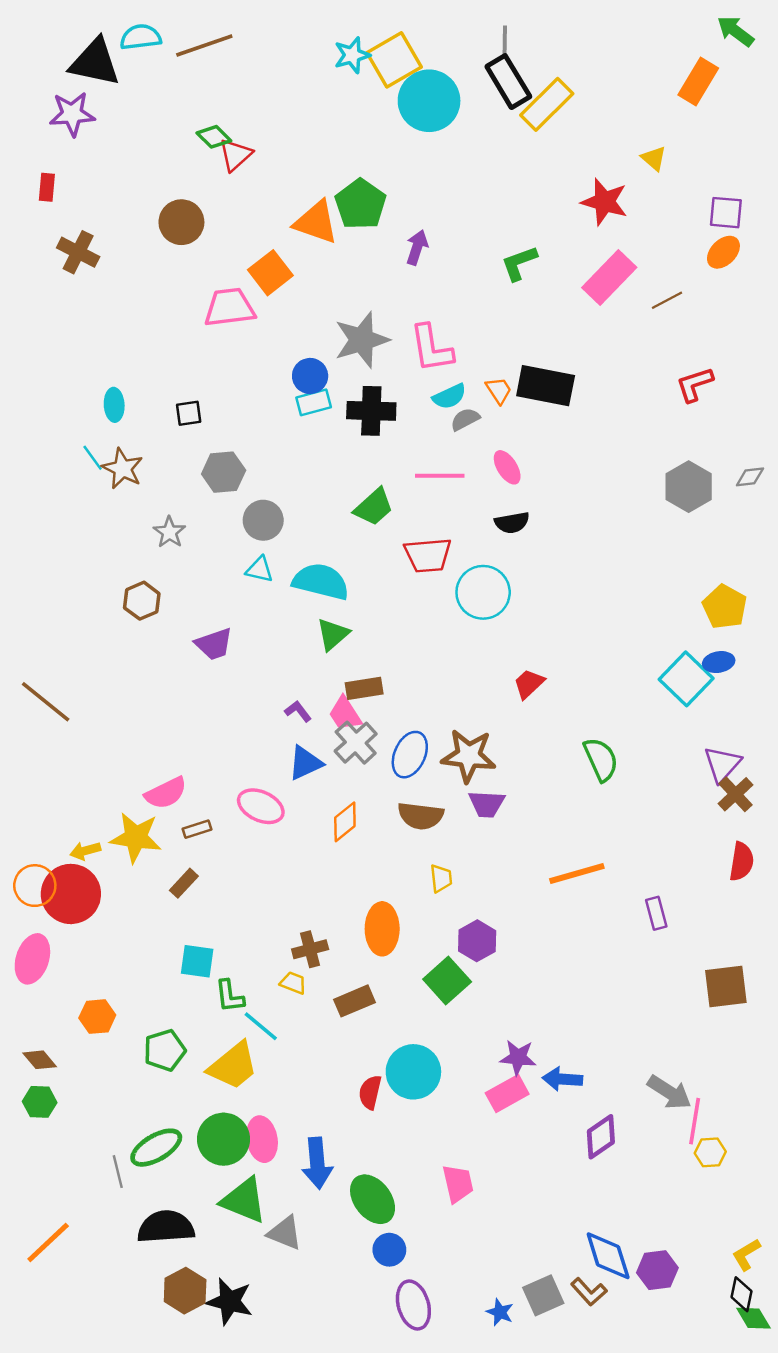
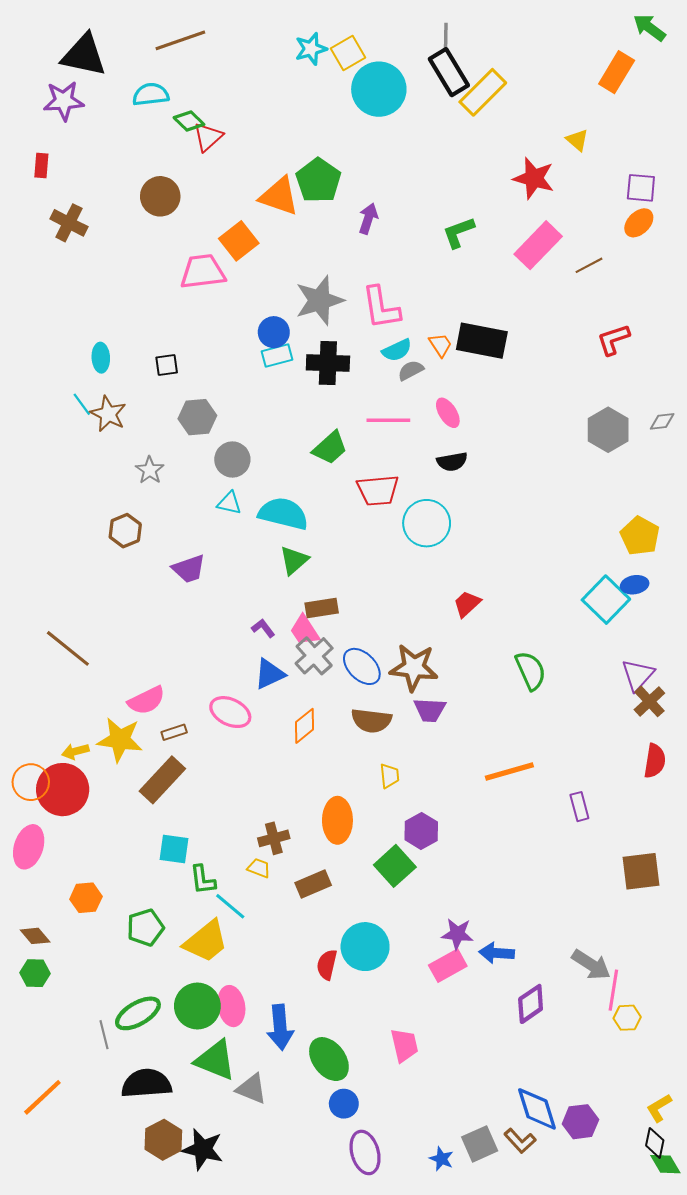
cyan semicircle: (141, 37) -> (151, 94), moved
yellow square: (394, 60) -> (348, 53), size x0.7
brown line: (46, 702) -> (68, 648), moved
blue ellipse: (410, 755) -> (362, 666), turned -69
brown rectangle: (184, 883) -> (162, 780), size x1.8

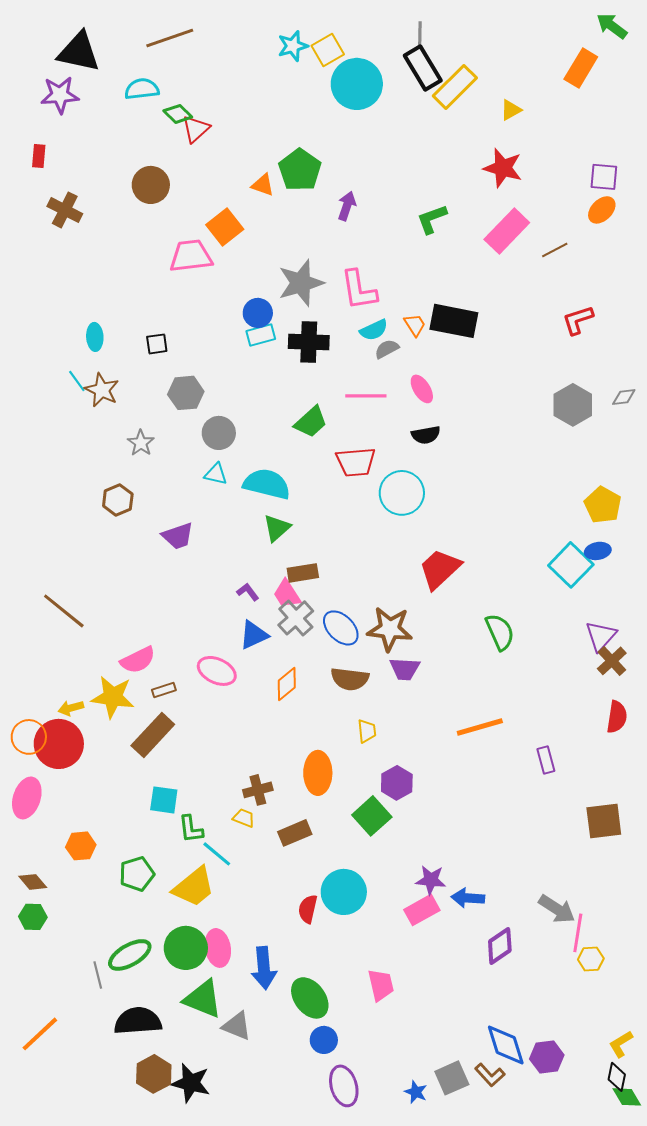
yellow triangle: (577, 140) -> (511, 110), moved, turned 50
orange triangle: (279, 196) -> (263, 185), size x0.6
red trapezoid: (467, 604) -> (440, 569), size x1.6

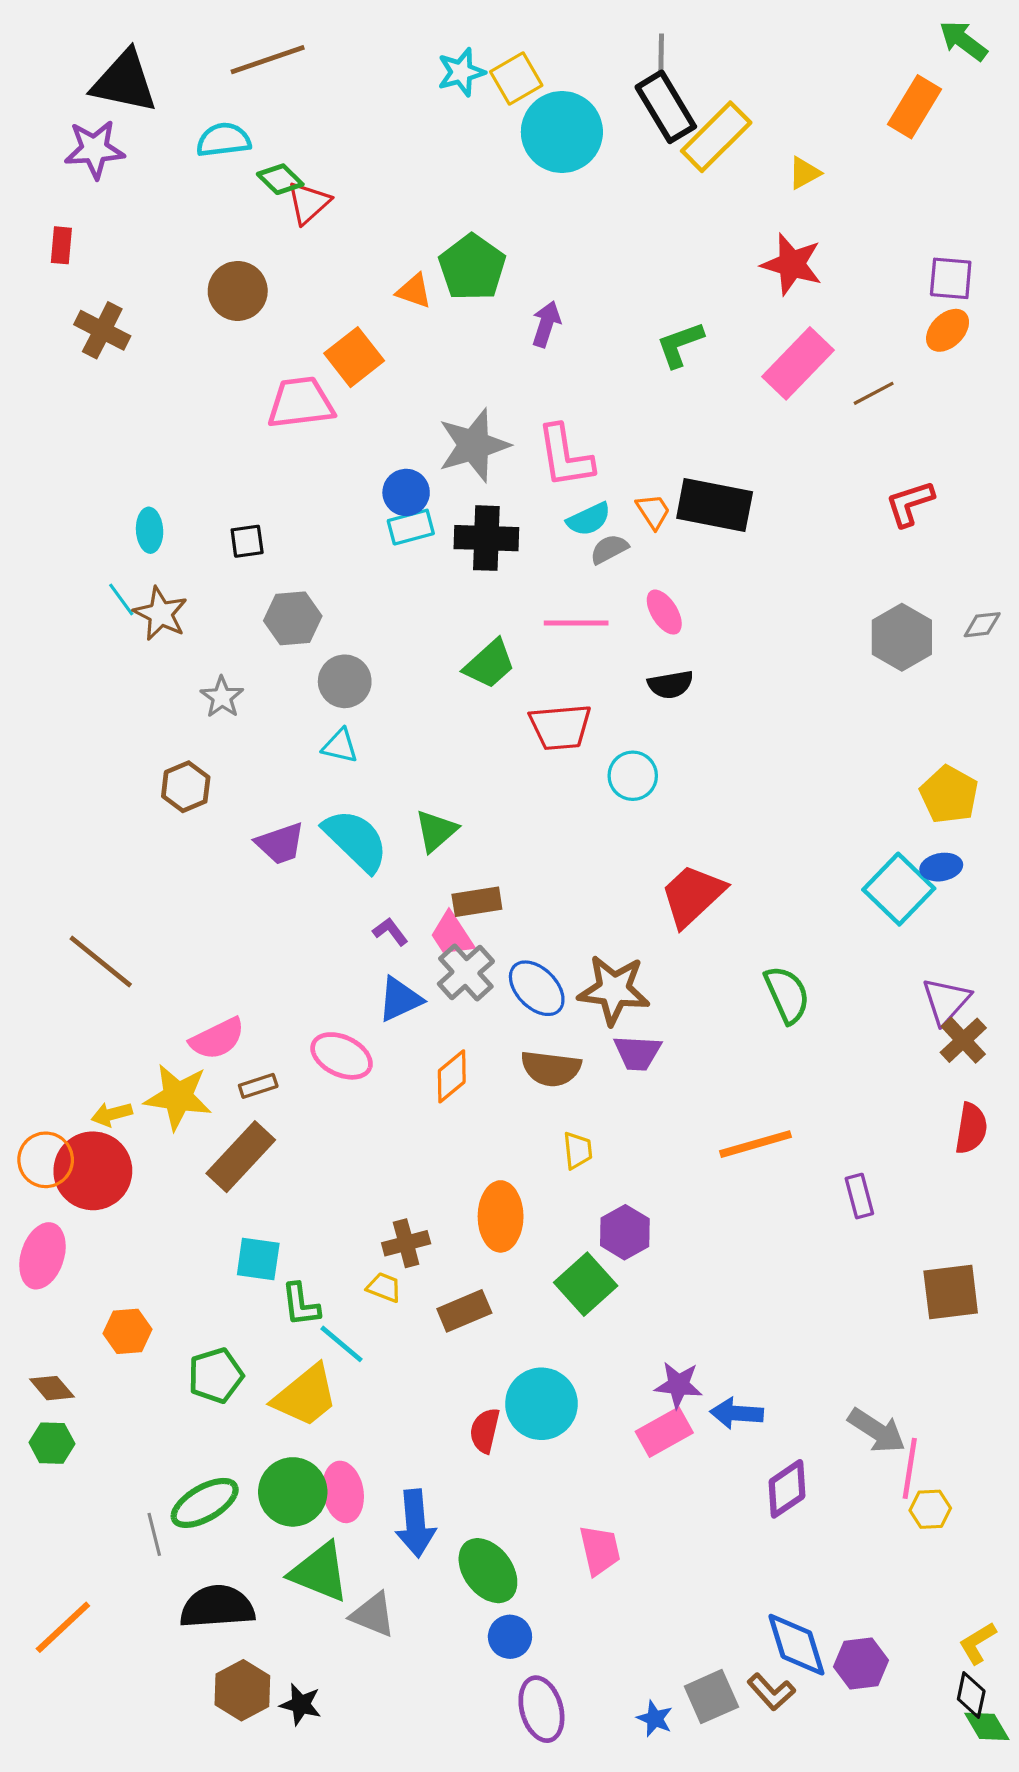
cyan semicircle: (267, 484) -> (356, 840), moved, turned 30
cyan circle: (402, 493) -> (633, 776), size x0.7
black star: (191, 1083) -> (301, 1704), size x0.7

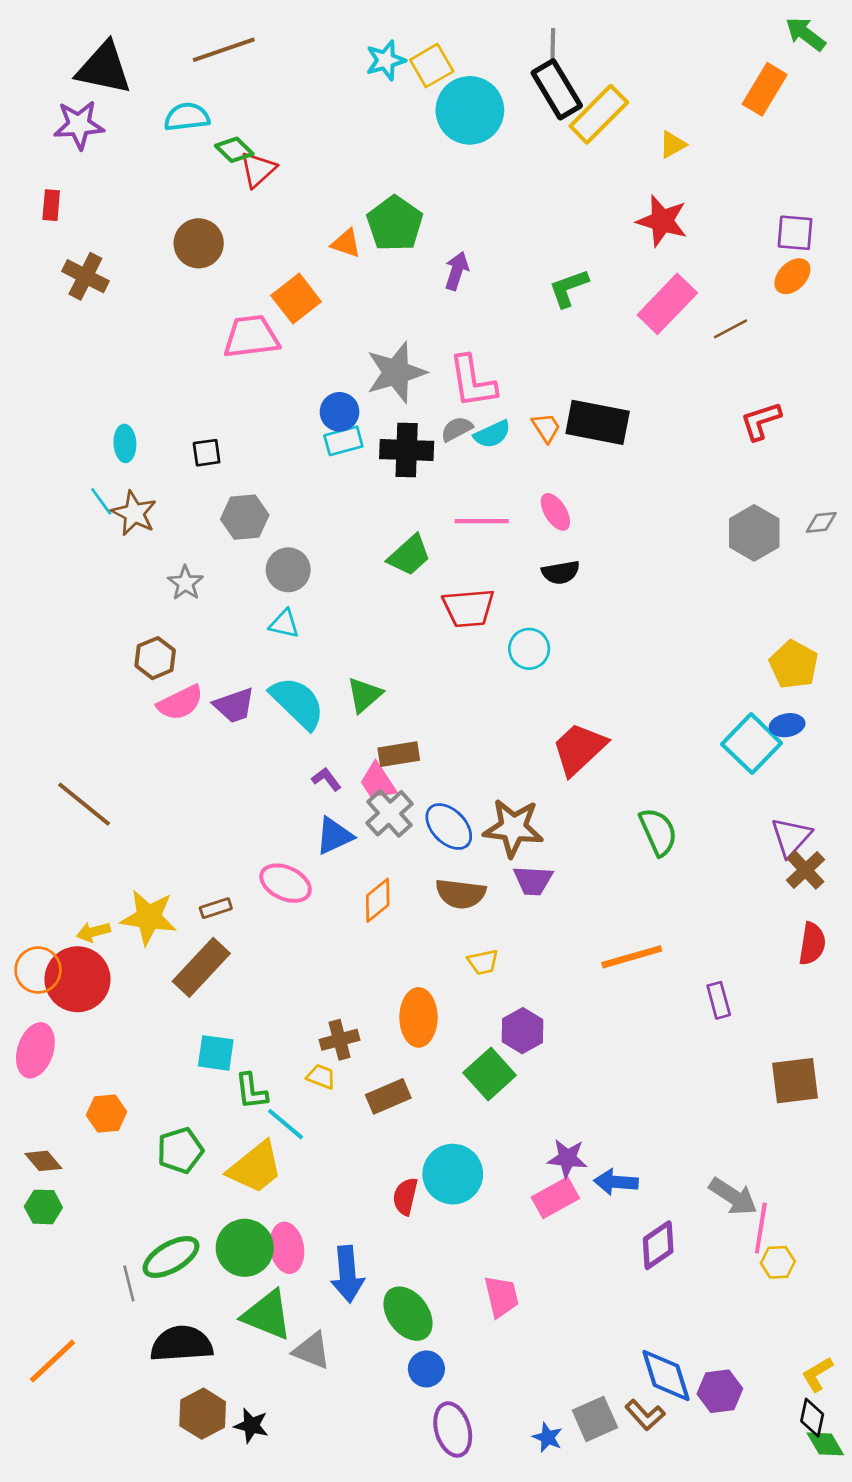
gray semicircle: (609, 549) -> (457, 429), moved
pink semicircle: (217, 1039) -> (180, 703), moved
yellow trapezoid: (578, 1150) -> (483, 962), turned 84

